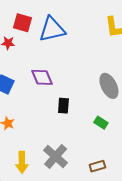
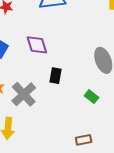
gray cross: (56, 156) -> (24, 94), moved

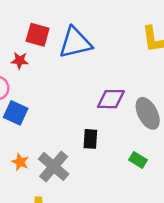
purple diamond: (37, 45) -> (111, 99), moved, turned -65

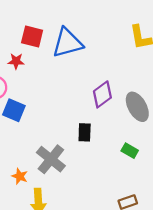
purple diamond: (111, 99) -> (102, 94), turned -36
orange star: (20, 162) -> (20, 176), moved

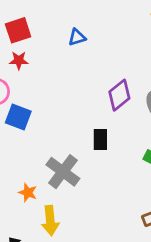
red square: (32, 37) -> (18, 30), moved, turned -30
blue triangle: (67, 43) -> (77, 37), size x0.5

